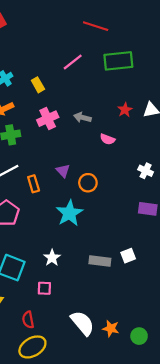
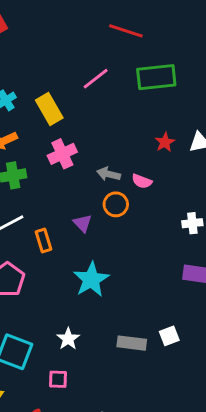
yellow rectangle: (38, 85) -> (49, 109), size x1.5
gray arrow: (82, 117) -> (109, 174), moved
white cross: (146, 171) -> (192, 223), turned -32
orange circle: (88, 183) -> (116, 204), moved

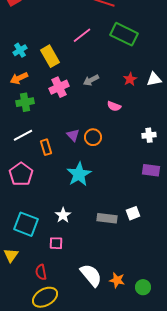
green rectangle: (156, 77) -> (124, 34), turned 32
gray arrow: (109, 174) -> (91, 80), moved, turned -42
orange circle: (116, 204) -> (93, 137), moved

